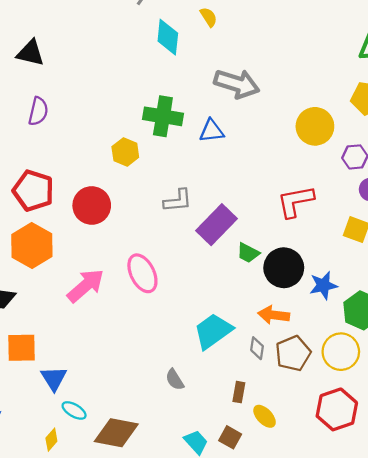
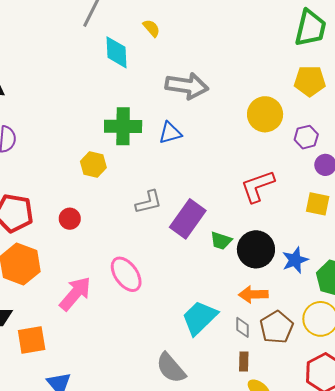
red circle: (92, 205) -> (70, 219), size x0.6
orange square: (21, 348) -> (32, 340), moved
gray semicircle: (175, 380) -> (171, 368), size x1.6
brown rectangle: (239, 392) -> (244, 361), moved

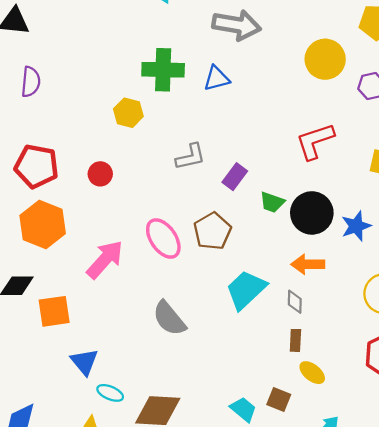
purple rectangle: (188, 219) -> (235, 177), size x0.6
brown pentagon: (277, 327) -> (212, 231), moved
gray semicircle: (171, 368) -> (169, 318), moved

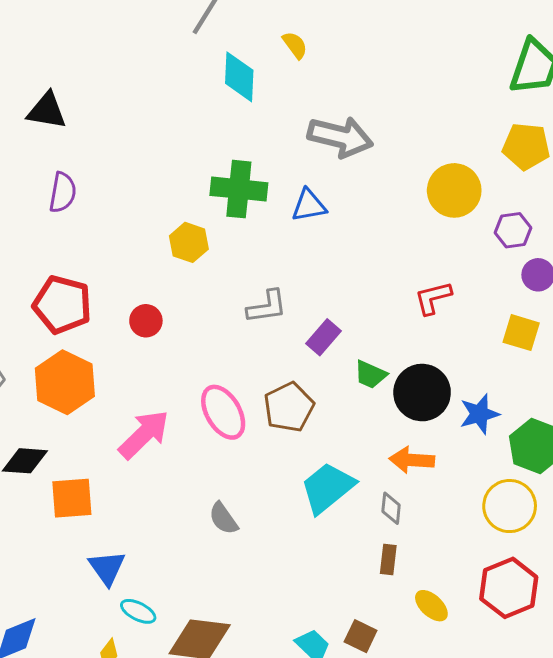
red L-shape: (315, 141) -> (433, 298), size x0.7
gray semicircle: (169, 318) -> (223, 518), size x0.7
yellow ellipse: (312, 373) -> (431, 606), moved

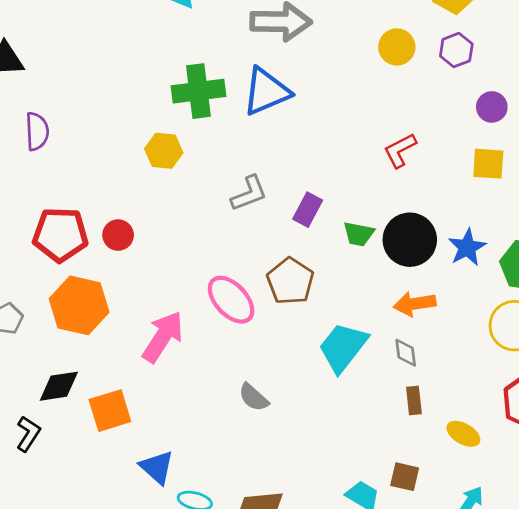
yellow circle: (454, 190) -> (397, 47), size x0.7
blue triangle: (309, 206) -> (266, 92), size x1.5
purple hexagon: (513, 230) -> (456, 50), moved
red circle: (146, 321) -> (118, 235), moved

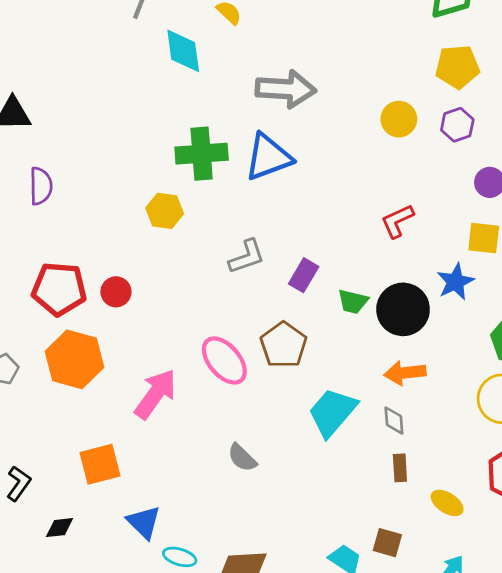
blue star: (467, 247) -> (455, 282), moved
black diamond: (59, 386) -> (60, 528), moved, size x0.7

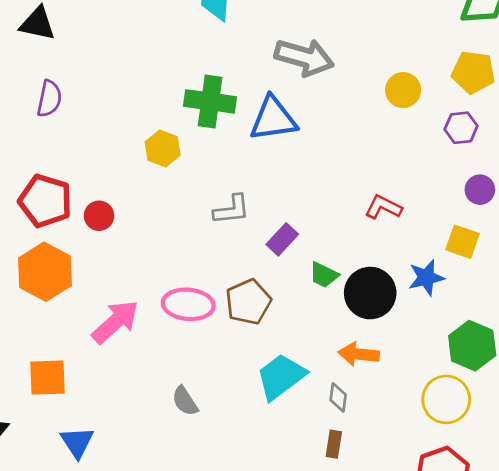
yellow circle: (399, 119) -> (403, 90), moved
red L-shape: (397, 221) -> (383, 207), turned 39
pink ellipse: (224, 361) -> (188, 304), turned -57

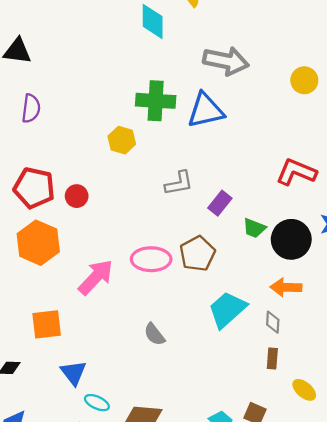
red L-shape: (383, 207) -> (296, 172), size x1.4

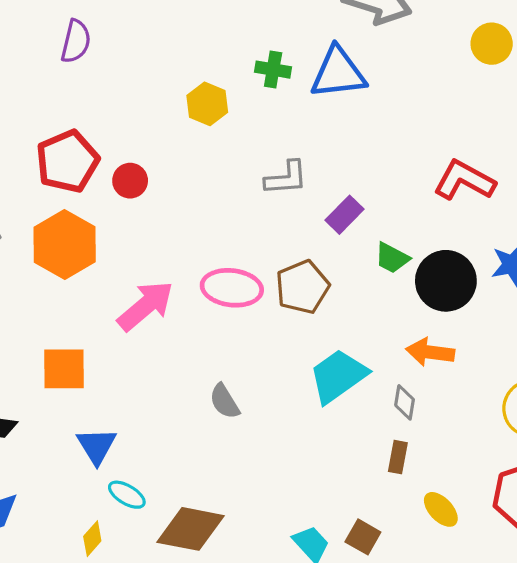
green cross: (156, 101) -> (273, 70), moved, size x0.6
red pentagon: (34, 188) -> (67, 161), turned 30

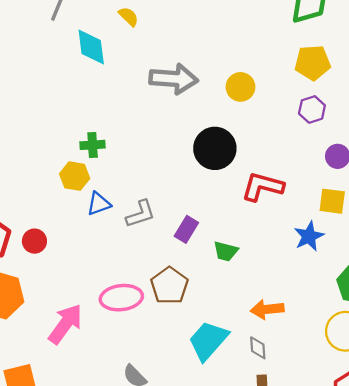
yellow circle: (492, 44) -> (240, 87), moved
green cross: (273, 70) -> (93, 145), moved
blue triangle: (338, 73) -> (99, 204), moved, size x0.6
black circle: (446, 281) -> (215, 148), moved

